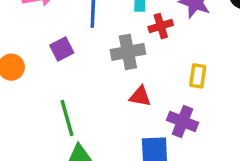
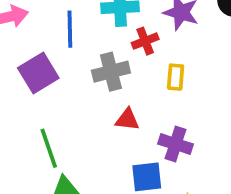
purple square: (62, 49) -> (38, 73), size x1.5
yellow rectangle: (198, 76) -> (176, 77), moved

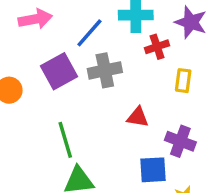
blue line: (70, 29) -> (89, 33), turned 40
gray cross: (111, 72) -> (105, 70), moved

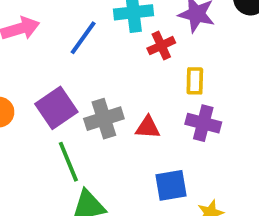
gray cross: (105, 70) -> (104, 119), moved
purple square: (59, 71) -> (56, 108), moved
purple cross: (180, 141) -> (203, 123), moved

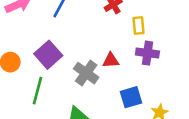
gray cross: (104, 119) -> (86, 73), moved, turned -30
green line: (68, 162) -> (37, 91), moved, turned 44

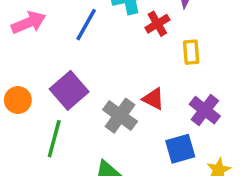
purple cross: (147, 53) -> (205, 110), moved, turned 30
red triangle: (111, 60) -> (153, 99), turned 30

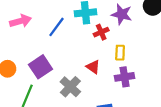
red triangle: (153, 99) -> (93, 67), moved
purple cross: (205, 110) -> (125, 77), moved, turned 36

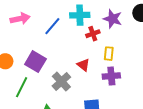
purple square: (40, 67) -> (35, 62), turned -30

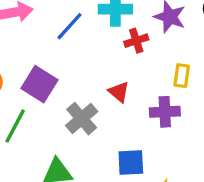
yellow rectangle: (109, 54) -> (182, 76), moved

